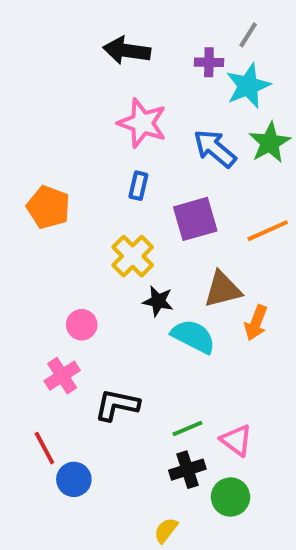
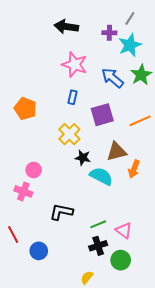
pink circle: (82, 325) -> (34, 170), moved
pink cross: (62, 376) -> (23, 191), moved, turned -36
red line: (44, 448) -> (13, 235), moved

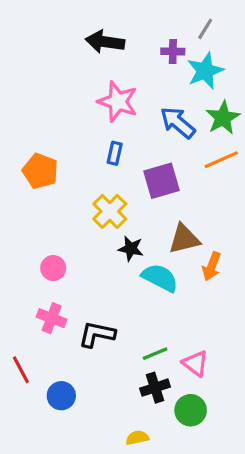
orange line: (140, 121) -> (221, 160), moved
pink cross: (23, 191) -> (52, 318), moved
yellow semicircle: (87, 278) -> (137, 438), turned 40

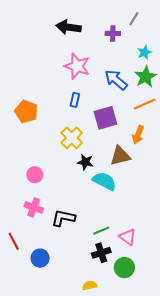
cyan star: (205, 71) -> (144, 52), moved, size x0.6
orange arrow: (212, 266) -> (138, 135), moved

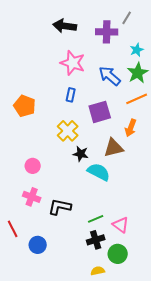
purple cross: (113, 33) -> (107, 32), size x1.5
yellow semicircle: (90, 285) -> (98, 271), moved

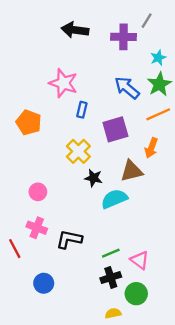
pink star: (73, 63) -> (63, 83), moved
cyan semicircle: (99, 172) -> (114, 199), turned -50
red line: (13, 229) -> (15, 249), moved

